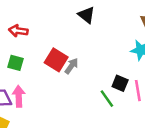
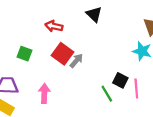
red arrow: (18, 31) -> (54, 26), moved
pink arrow: (19, 96) -> (44, 93), moved

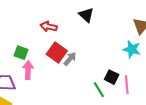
pink arrow: (44, 93) -> (28, 70), moved

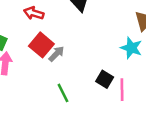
green line: (99, 90) -> (63, 93), moved

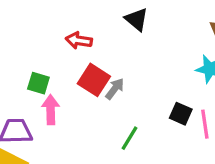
green line: (63, 93) -> (129, 138), turned 66

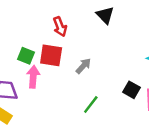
red arrow: (79, 40) -> (60, 27), turned -126
red square: (94, 80) -> (51, 55), moved, turned -30

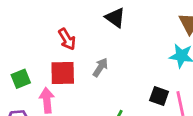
green square: (26, 56) -> (21, 79), moved, turned -35
gray arrow: (83, 66) -> (100, 67), moved

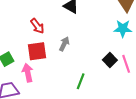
black square: (159, 96) -> (110, 60), turned 32

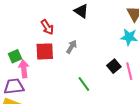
pink arrow: (28, 73) -> (24, 69), moved
green line: (81, 81) -> (84, 84), turned -63

